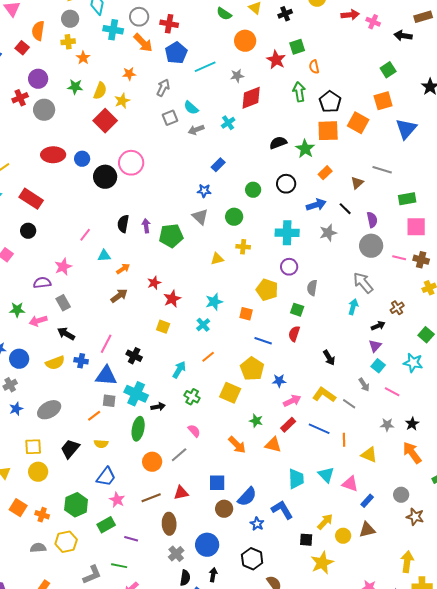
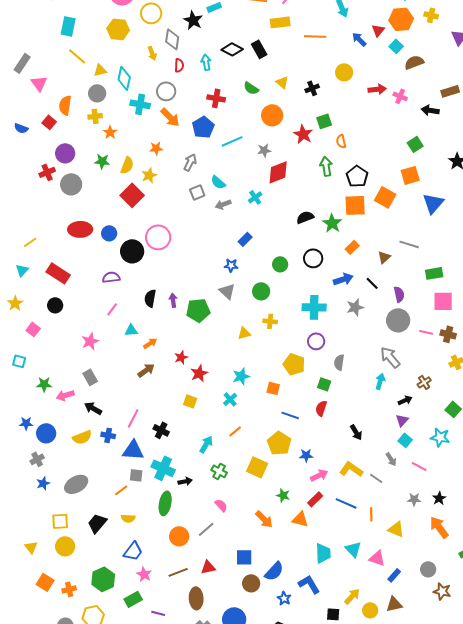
red cross: (169, 24) -> (216, 98), moved
purple semicircle: (42, 283) -> (111, 277), moved
orange cross: (42, 515) -> (69, 589), turned -32

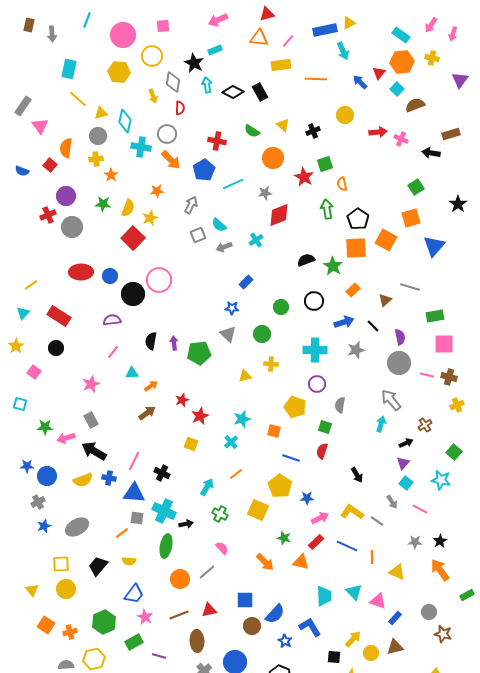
cyan arrow: (206, 62) -> (207, 85), moved
black arrow: (93, 408) -> (94, 451), size x1.4

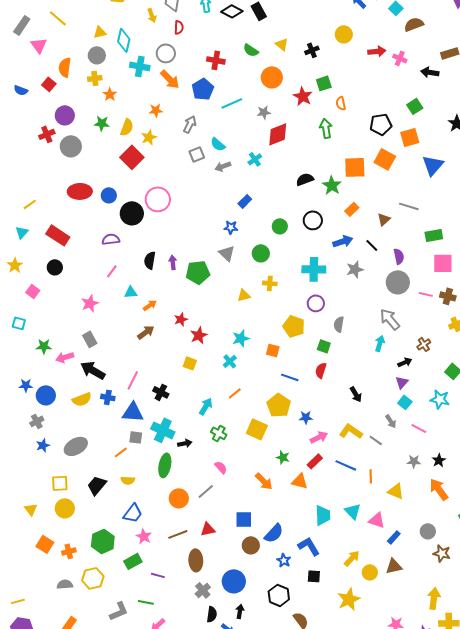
yellow line: (78, 99) -> (58, 18), moved
black pentagon: (358, 219) -> (381, 124), moved, turned 30
black square: (334, 657) -> (314, 576), moved

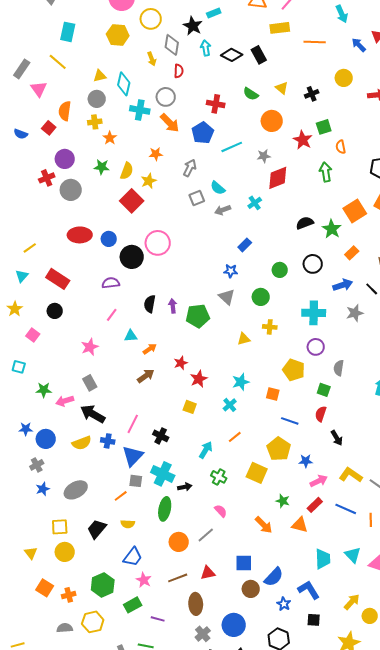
orange square: (355, 167) -> (355, 211), turned -30
black arrow: (356, 394) -> (337, 438), moved
blue triangle: (133, 412) -> (133, 456), turned -50

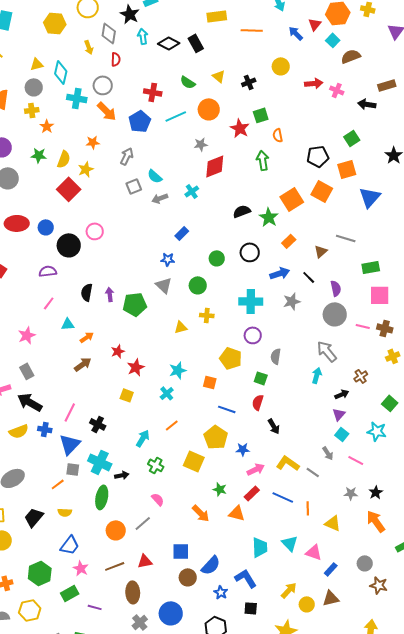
cyan line: (232, 147) -> (176, 116), moved
pink circle: (158, 243) -> (95, 231), size x0.7

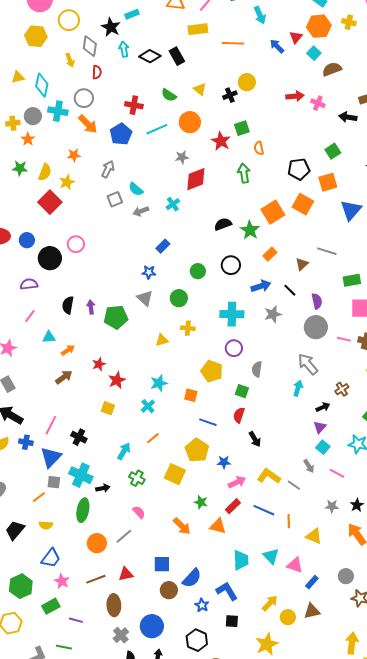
yellow circle: (281, 66) -> (247, 82), moved
gray circle: (34, 87) -> (33, 116), moved

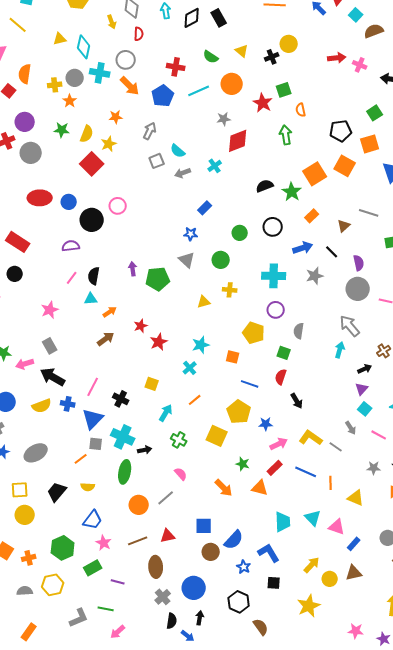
black diamond: (150, 56) -> (192, 18), turned -55
black semicircle: (68, 305) -> (94, 276), moved
yellow square: (108, 408) -> (152, 384), moved

